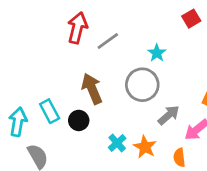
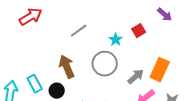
red square: (191, 19) -> (139, 31), moved
red arrow: (77, 28) -> (31, 17), moved, turned 45
gray arrow: (169, 115) -> (136, 77), moved

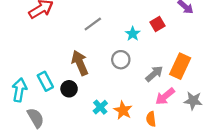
gray circle: (105, 64) -> (121, 60), size x0.7

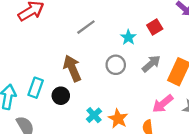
gray arrow: (154, 74) -> (151, 64), moved
cyan rectangle: (45, 81) -> (36, 88), turned 48

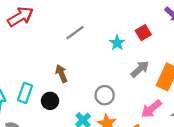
gray circle: (116, 65) -> (105, 95), moved
brown arrow: (72, 68) -> (61, 74), size x0.7

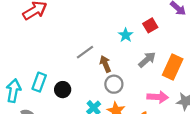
gray line: (75, 33) -> (85, 52), moved
brown arrow: (61, 74) -> (105, 64), moved
pink arrow: (151, 109) -> (158, 97), turned -138

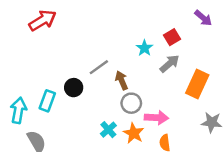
gray arrow: (147, 60) -> (170, 64), moved
black circle: (63, 90) -> (74, 88), moved
pink arrow: (158, 97) -> (156, 118), moved

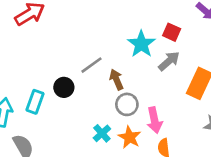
red square: (172, 37) -> (172, 32), turned -35
cyan star: (144, 48) -> (141, 44), size x1.5
pink arrow: (156, 118) -> (154, 120), turned 75

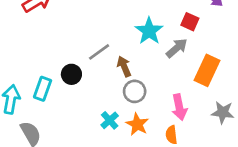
red square: (172, 32) -> (190, 22), moved
pink arrow: (154, 120) -> (179, 107), moved

